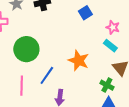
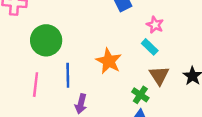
blue line: (47, 75) -> (68, 75), turned -42

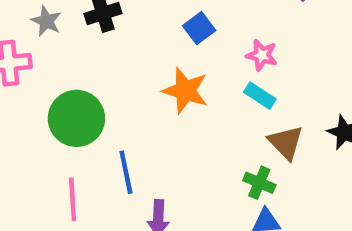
orange star: (109, 61) -> (185, 91), moved

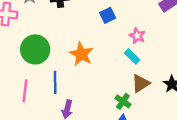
orange star: (185, 91) -> (81, 54), moved
brown triangle: (286, 142) -> (141, 83), turned 30

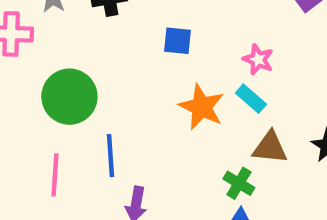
blue square: (108, 15) -> (178, 41), moved, turned 35
orange star: (81, 54) -> (202, 107), moved
brown triangle: (141, 83) -> (270, 148), turned 42

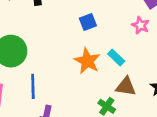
blue square: (178, 41) -> (88, 22), moved, turned -30
pink star: (258, 59) -> (140, 25), moved

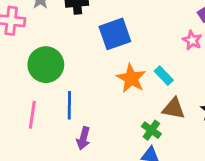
blue square: (88, 22) -> (115, 34), moved, size x1.6

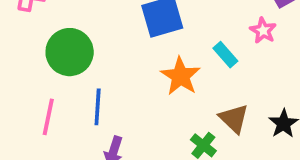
cyan rectangle: (164, 76) -> (225, 55), moved
brown triangle: (174, 109) -> (234, 119), turned 30

